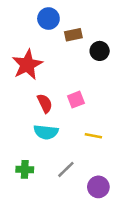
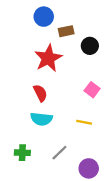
red star: (27, 65) -> (48, 58), moved
pink square: (76, 100) -> (92, 90), moved, turned -32

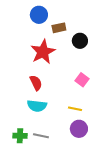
gray line: (59, 153) -> (41, 136), moved, turned 56
purple circle: (89, 168) -> (79, 129), moved

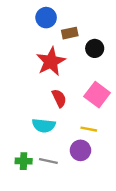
pink square: (82, 80) -> (97, 95), size x1.5
red semicircle: (36, 83) -> (59, 98), moved
purple circle: (79, 129) -> (80, 150), moved

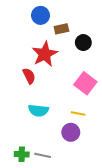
red semicircle: (59, 98) -> (29, 76), moved
green cross: (24, 161) -> (22, 154), moved
gray line: (48, 161) -> (43, 155), moved

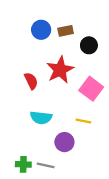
blue circle: (41, 15) -> (41, 30), moved
red star: (45, 54) -> (60, 70), moved
purple circle: (71, 132) -> (64, 142), moved

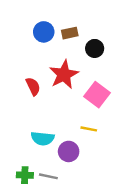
cyan semicircle: (41, 118) -> (43, 138), moved

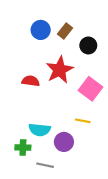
brown rectangle: (70, 33) -> (65, 31), turned -40
red semicircle: (33, 86) -> (31, 81), turned -56
green cross: (25, 175) -> (23, 147), moved

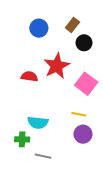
brown rectangle: (65, 31) -> (72, 25), moved
purple circle: (64, 142) -> (83, 134), moved

